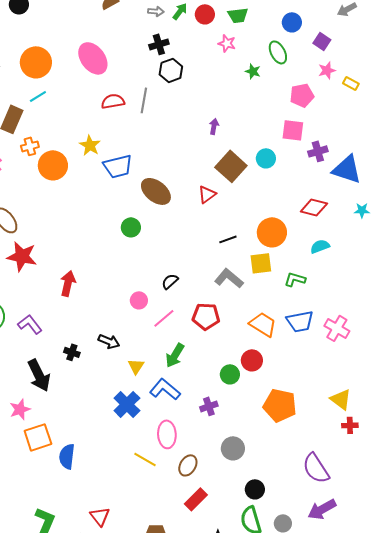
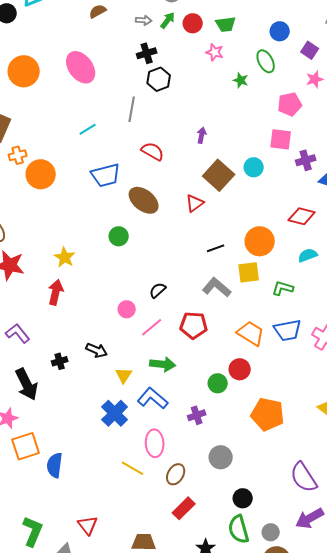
cyan line: (38, 96) -> (88, 129), moved
red semicircle: (113, 101) -> (153, 151), moved, turned 40
yellow star: (90, 145) -> (65, 257), moved
black cross: (72, 352) -> (60, 361), turned -35
green arrow: (175, 355) -> (163, 364), turned -115

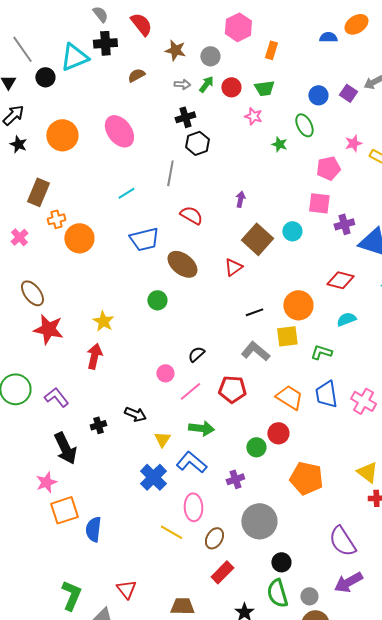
purple square: (310, 50) -> (348, 93), moved
blue trapezoid: (288, 330) -> (326, 394), turned 92
gray circle: (221, 457) -> (259, 521), size x1.5

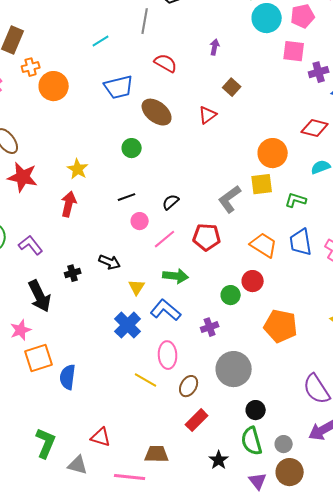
cyan circle: (292, 231) -> (267, 18), moved, size x1.5
brown square: (257, 239) -> (232, 87), size x0.6
black line: (254, 312) -> (127, 197), moved
gray L-shape: (255, 351) -> (230, 199), turned -76
red triangle: (126, 589) -> (101, 437), turned -35

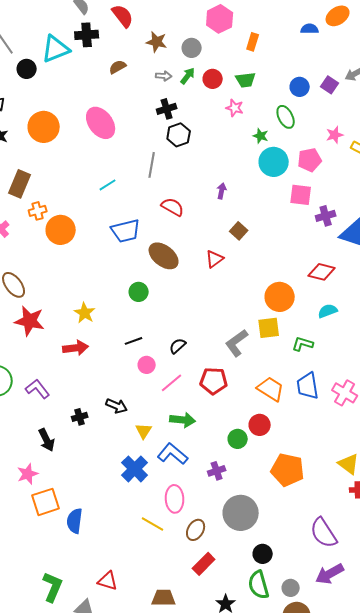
red arrow: (69, 204) -> (76, 348), turned 70
black arrow: (40, 296) -> (47, 440), size x0.7

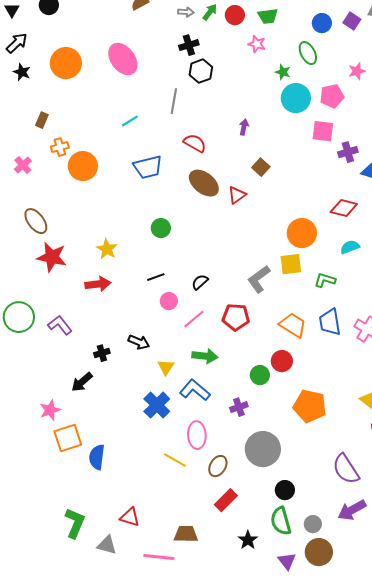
brown rectangle: (20, 184) -> (42, 120), size x0.6
brown ellipse: (164, 256) -> (204, 183), moved
black arrow: (47, 440) -> (82, 382), moved, turned 75

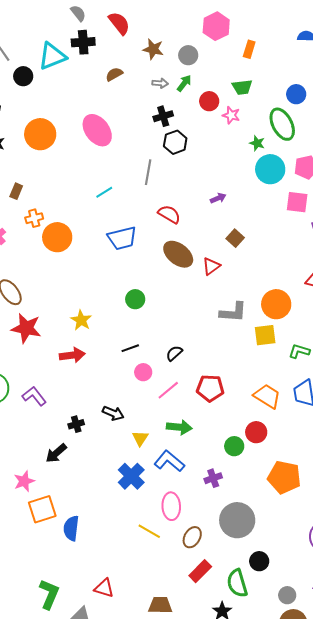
red circle: (235, 15) -> (209, 101), moved
green ellipse: (308, 53) -> (282, 124), size x1.4
purple arrow: (244, 127) -> (218, 198), turned 56
gray L-shape: (259, 279) -> (233, 312), moved, turned -140
green semicircle: (281, 521) -> (237, 583), moved

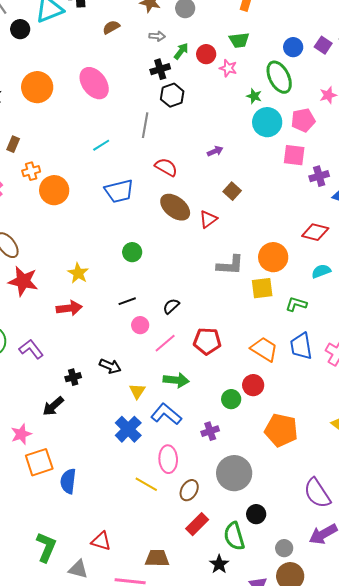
green arrow: (184, 83) -> (181, 51), moved

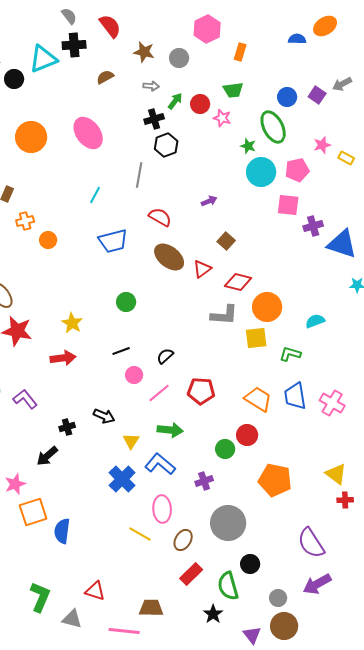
cyan line: (101, 145) -> (95, 195), turned -30
orange circle: (54, 190) -> (48, 240), size x0.6
red diamond: (315, 232) -> (238, 282), moved

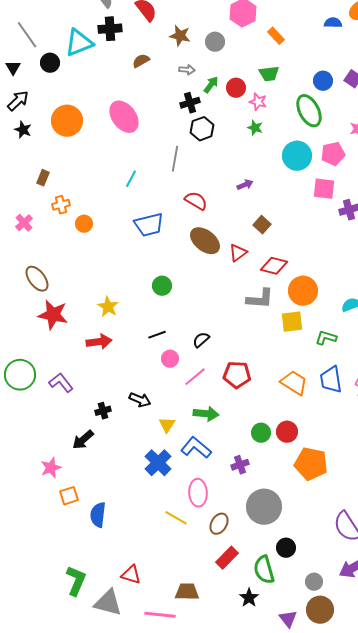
orange rectangle: (240, 52) -> (276, 36), turned -60
green star: (248, 146) -> (255, 128), moved
red circle: (247, 435) -> (287, 432), moved
orange square: (33, 512) -> (69, 496), size x0.7
gray triangle: (72, 619) -> (108, 603), size x1.4

